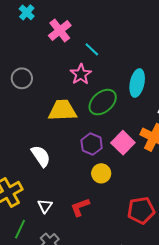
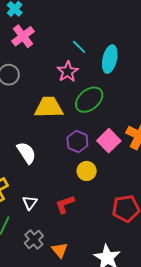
pink cross: (60, 30) -> (23, 36), moved
cyan ellipse: (137, 83) -> (110, 59), moved

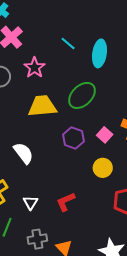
pink star: (68, 72) -> (35, 68), moved
pink square: (109, 141) -> (105, 135), size x0.7
yellow circle: (87, 171) -> (103, 168), moved
gray cross: (34, 240) -> (37, 239), turned 36

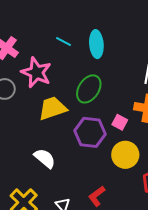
pink star: (35, 68) -> (36, 72), size x1.4
purple hexagon: (73, 138) -> (90, 132), size x1.4
yellow circle: (103, 168) -> (125, 155), size x1.4

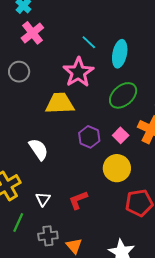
pink star: (36, 72) -> (78, 72), moved
green ellipse: (89, 89) -> (123, 95), moved
purple hexagon: (90, 132) -> (89, 137), size x0.7

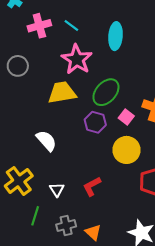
pink cross: (32, 33) -> (39, 26), moved, turned 30
cyan line: (89, 42) -> (71, 25), moved
green ellipse: (123, 95) -> (106, 92), moved

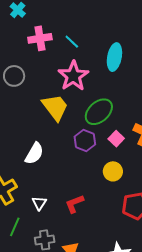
yellow trapezoid: (62, 93) -> (55, 107), turned 56
white semicircle: (46, 141) -> (34, 153), turned 65
yellow circle: (126, 150) -> (113, 171), size x0.7

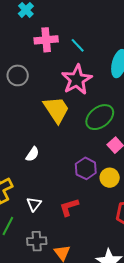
purple hexagon: (85, 140) -> (86, 168), moved
white semicircle: (34, 153) -> (32, 154), size x0.7

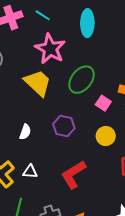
purple hexagon: (86, 168) -> (64, 126), moved
white triangle: (34, 204) -> (30, 172), moved, turned -49
red L-shape: (69, 207) -> (73, 174), size x1.4

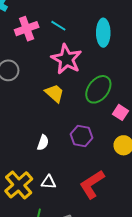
yellow trapezoid: (38, 83) -> (55, 93), size x0.7

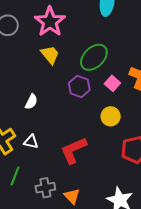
pink star: (66, 59) -> (50, 22), moved
purple hexagon: (82, 136) -> (79, 86), moved

